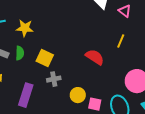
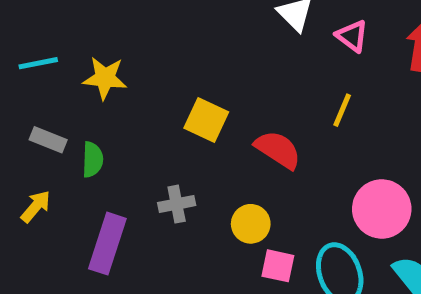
green semicircle: (20, 53) -> (93, 160), moved
yellow square: (45, 58) -> (206, 120), moved
yellow circle: (78, 95) -> (251, 224), moved

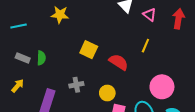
yellow star: (105, 78) -> (60, 15), moved
green semicircle: (93, 160) -> (41, 58), moved

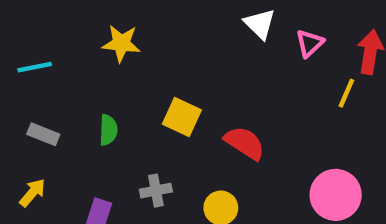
pink triangle: (150, 15) -> (310, 43), turned 40
yellow line: (145, 46) -> (346, 93), moved
green semicircle: (41, 58) -> (108, 130), moved

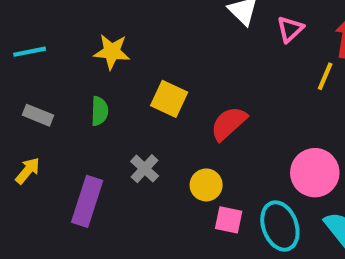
yellow star: (121, 43) -> (112, 52), moved
red semicircle: (245, 143) -> (229, 123), turned -75
gray cross: (156, 191) -> (145, 169), turned -36

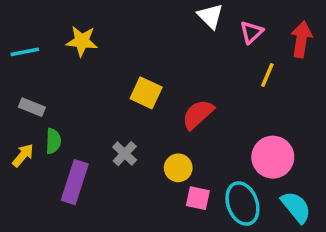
yellow star: (112, 52) -> (82, 41), moved
yellow line: (325, 76) -> (267, 75), moved
green semicircle: (99, 111) -> (53, 141), moved

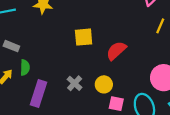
yellow square: (146, 93) -> (84, 37), turned -30
gray cross: (125, 154) -> (75, 83), moved

